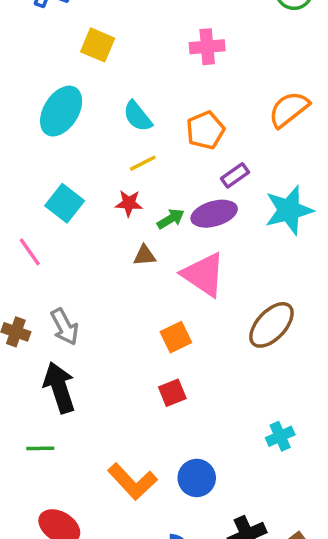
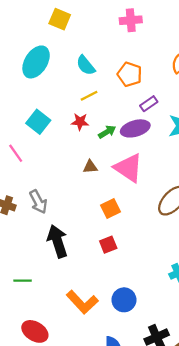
orange pentagon: (205, 130) -> (130, 74), turned -30
brown triangle: (145, 255) -> (90, 167), moved
black arrow: (59, 388) -> (57, 241), moved

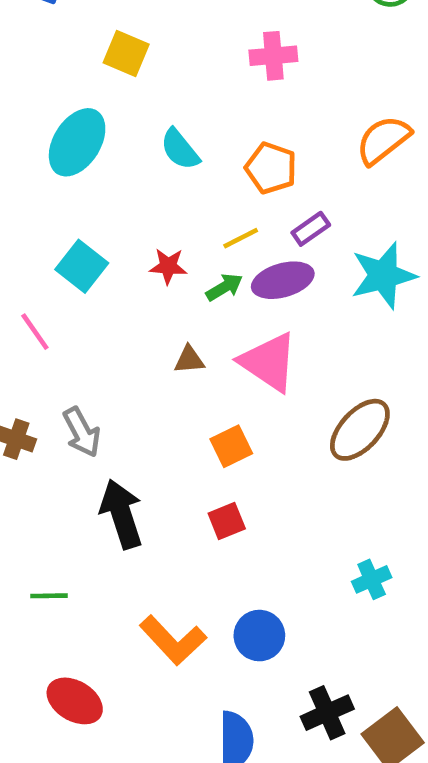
yellow line: (89, 96) -> (241, 238), moved

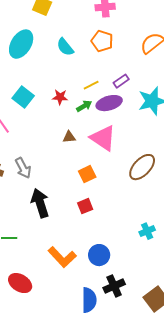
orange pentagon: (271, 168) -> (102, 41), moved
black cross: (327, 713) -> (114, 286), moved

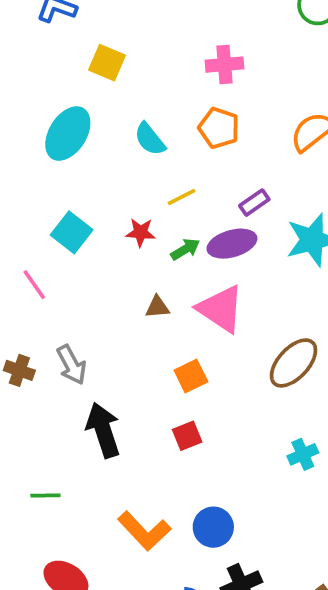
yellow line: (91, 85) -> (182, 197), moved
cyan cross: (147, 231) -> (303, 454), moved

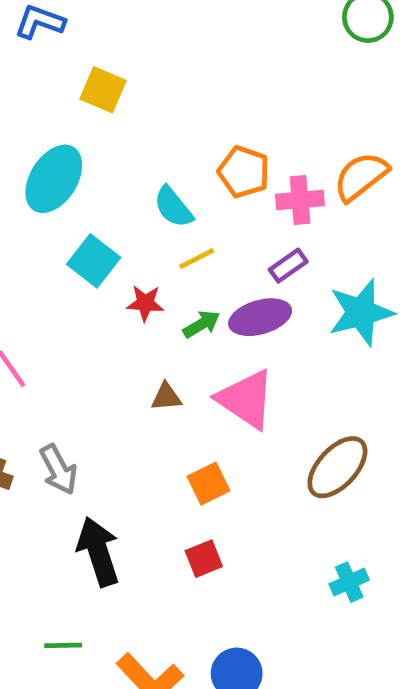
pink cross: (224, 65) -> (300, 200), moved
cyan semicircle: (150, 139) -> (173, 207), moved
cyan square: (72, 232) -> (94, 261), moved
green line: (45, 495) -> (63, 645), moved

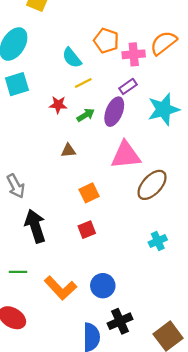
cyan square: (94, 261) -> (17, 84), moved, turned 35
purple ellipse: (260, 317) -> (114, 112), turned -52
pink triangle: (246, 399) -> (126, 155), moved, turned -40

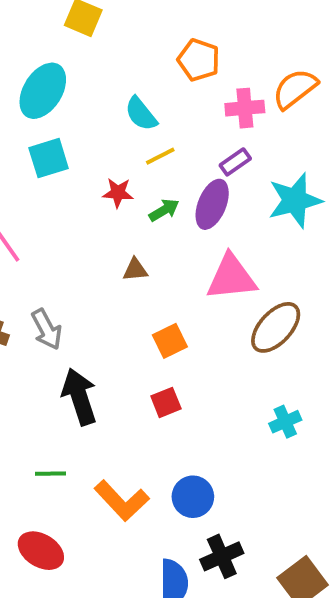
orange pentagon: (106, 41) -> (199, 60), moved

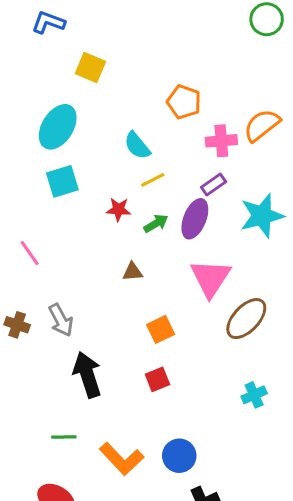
pink triangle: (231, 277) -> (210, 278), turned -51

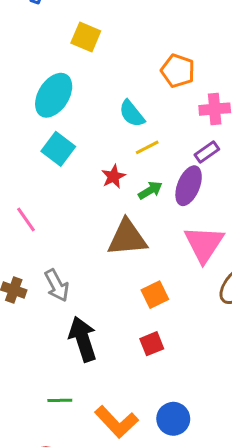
cyan square: (62, 181) -> (58, 149), turned -36
red star: (118, 209) -> (113, 176), turned -30
brown triangle: (133, 272) -> (127, 238), size x2.0

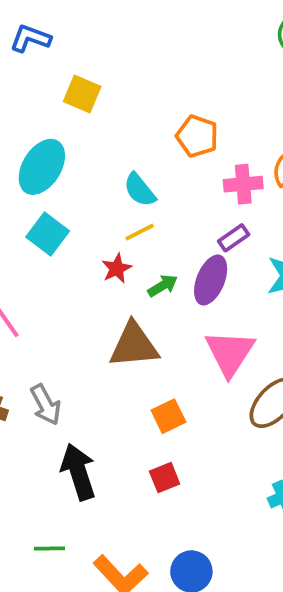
yellow line: (147, 147) -> (140, 232), moved

